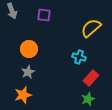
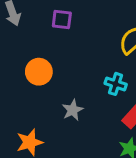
gray star: (28, 72) -> (73, 110), moved

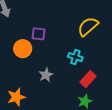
purple square: (62, 20) -> (38, 34), moved

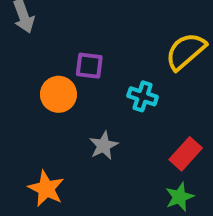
cyan cross: (75, 57) -> (143, 96), moved
orange star: (16, 97) -> (46, 189), turned -30

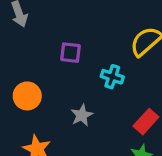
orange circle: (58, 94) -> (27, 96), moved

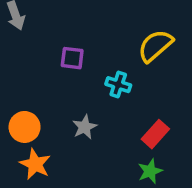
orange circle: (27, 96) -> (25, 127), moved

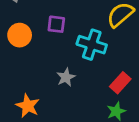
cyan cross: (118, 85) -> (92, 45), size x1.5
orange circle: (25, 127) -> (20, 35), moved

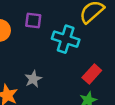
gray star: (66, 77) -> (33, 79), moved

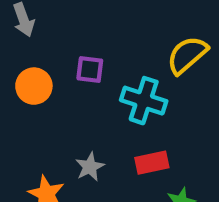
red rectangle: (92, 74) -> (152, 163), moved, turned 36

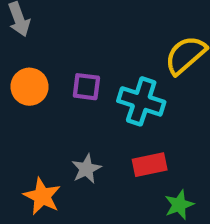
purple square: (90, 69) -> (86, 87), moved

